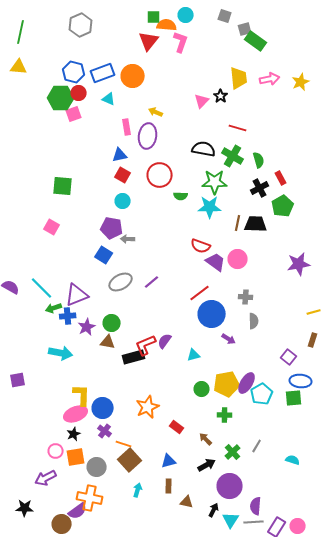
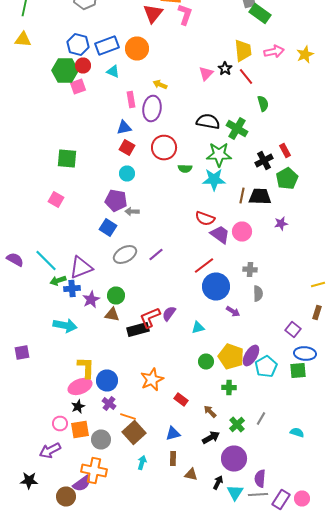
red line: (238, 128) -> (246, 76), moved, turned 36
green semicircle: (259, 160) -> (263, 104), moved
purple star: (299, 264) -> (281, 224), moved, size x0.6
yellow pentagon: (227, 384) -> (231, 356), turned 30

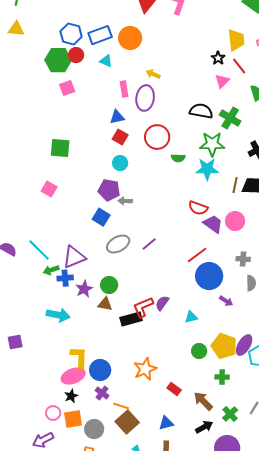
pink triangle: (206, 74) -> (222, 81), moved
pink square: (78, 86) -> (67, 88), moved
brown arrow: (210, 412) -> (203, 401), size x1.5

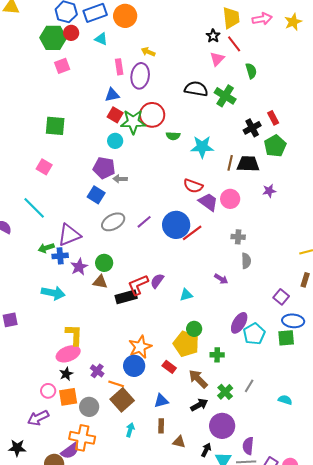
green star: (212, 144) -> (133, 122), moved
cyan line: (39, 250) -> (34, 208), moved
blue circle: (209, 276) -> (176, 225), moved
yellow pentagon: (224, 346) -> (186, 344), moved
blue circle: (100, 370) -> (134, 366), moved

